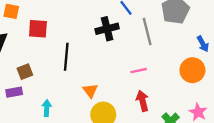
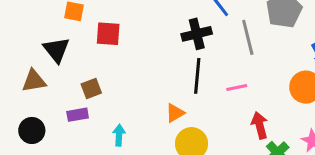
black line: (66, 57) -> (197, 76), moved
orange triangle: (90, 91) -> (175, 113), turned 35
red arrow: (142, 101) -> (260, 125), moved

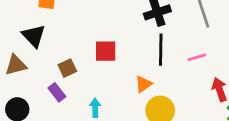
red square: (108, 34) -> (106, 51), moved
purple rectangle: (78, 115) -> (57, 92), turned 66

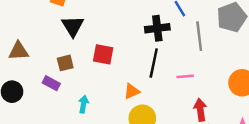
black triangle: (34, 36) -> (73, 26), moved
purple rectangle: (57, 92) -> (51, 83), turned -35

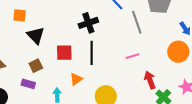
black cross: (157, 28) -> (88, 23), moved
black line: (154, 63) -> (92, 53), moved
orange triangle: (132, 91) -> (76, 79), moved

